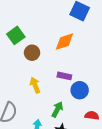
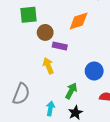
green square: (16, 35) -> (28, 15), turned 30
purple rectangle: (64, 76) -> (60, 46), moved

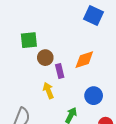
orange diamond: (79, 21) -> (84, 60), moved
purple rectangle: (60, 46) -> (60, 71), turned 64

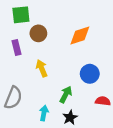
purple rectangle: (60, 71) -> (17, 48), moved

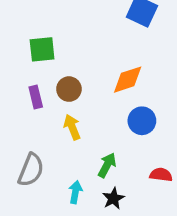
brown circle: (38, 33) -> (69, 89), moved
blue circle: (90, 74) -> (142, 121), moved

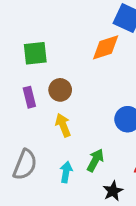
orange diamond: (128, 80) -> (106, 47), moved
cyan arrow: (75, 192) -> (66, 172), moved
black star: (113, 198) -> (113, 191), moved

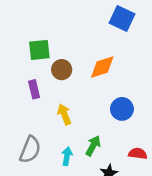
orange diamond: (106, 47) -> (102, 67), moved
brown circle: (60, 90) -> (62, 70), moved

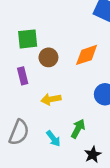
yellow arrow: (64, 114) -> (51, 99), turned -78
cyan arrow: (67, 156) -> (53, 139), turned 133

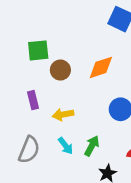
purple rectangle: (23, 76) -> (33, 100), moved
cyan arrow: (53, 139) -> (66, 146), moved

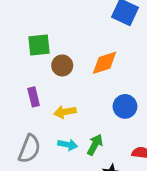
cyan arrow: (66, 146) -> (68, 145), turned -42

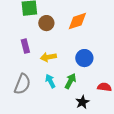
blue circle: (125, 106) -> (84, 58), moved
cyan arrow: (68, 145) -> (50, 81), turned -128

